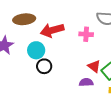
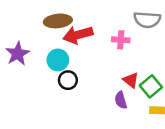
brown ellipse: (24, 19) -> (58, 21), moved
purple semicircle: (86, 82) -> (121, 100), turned -104

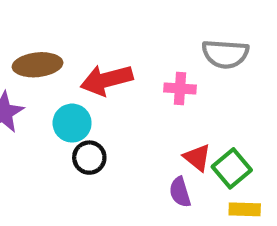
brown ellipse: (58, 21) -> (38, 65), moved

